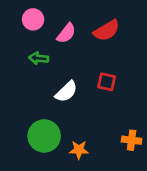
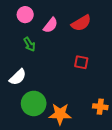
green arrow: (39, 58) -> (29, 44), turned -128
white semicircle: (66, 92) -> (18, 77), moved
orange star: (79, 150) -> (60, 114), size x1.5

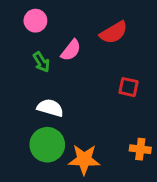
pink semicircle: (51, 25) -> (71, 50), moved
red square: (81, 62) -> (128, 87), moved
white semicircle: (18, 77) -> (50, 108), moved, turned -120

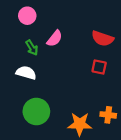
red semicircle: (114, 32) -> (103, 38), moved, turned 50
white semicircle: (50, 108) -> (26, 73), moved
orange star: (84, 159) -> (80, 124), moved

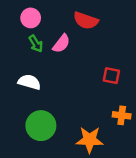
red semicircle: (103, 38) -> (86, 21), moved
green arrow: (32, 48) -> (36, 44), moved
orange cross: (108, 115) -> (122, 115), moved

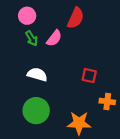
red semicircle: (86, 21) -> (76, 18), turned -85
red square: (111, 76) -> (89, 76), moved
white semicircle: (29, 82) -> (37, 74), moved

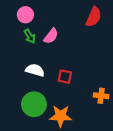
red semicircle: (76, 18) -> (94, 17), moved
red square: (89, 76) -> (65, 77), moved
orange star: (79, 123) -> (61, 116), moved

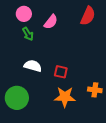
pink semicircle: (51, 36) -> (51, 22), moved
green circle: (34, 104) -> (17, 98), moved
orange star: (61, 116) -> (65, 97), moved

